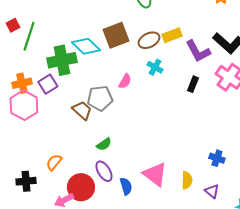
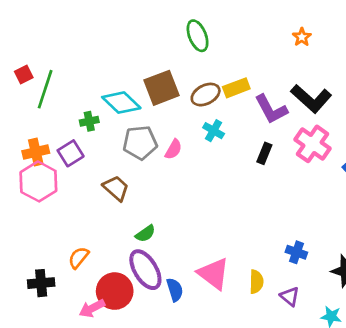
green cross: (62, 60) -> (89, 121), size x0.5
gray pentagon: (100, 98) -> (140, 143), moved
purple ellipse: (104, 171) -> (145, 270), size x1.4

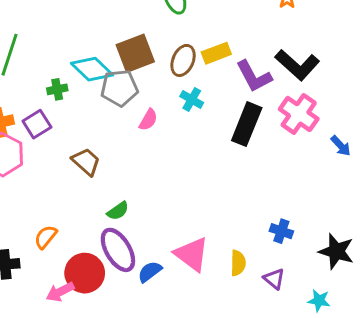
brown ellipse: (206, 95) -> (183, 60), turned -40
gray pentagon: (140, 143) -> (119, 88), moved
black rectangle: (264, 153) -> (247, 124), size x1.8
blue semicircle: (175, 290) -> (150, 272), turned -110

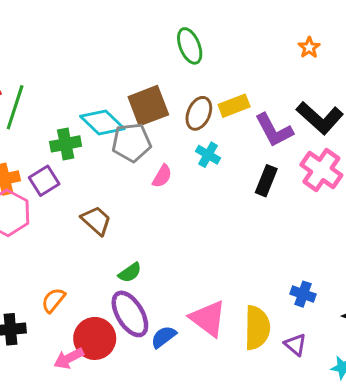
green cross: (57, 89) -> (66, 144), size x1.4
black rectangle: (247, 124) -> (266, 181), size x0.7
yellow semicircle: (238, 263) -> (257, 328), size x1.6

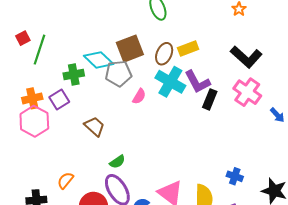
purple L-shape: (274, 130) -> (197, 82), moved
cyan cross: (208, 155) -> (170, 82), size x1.8

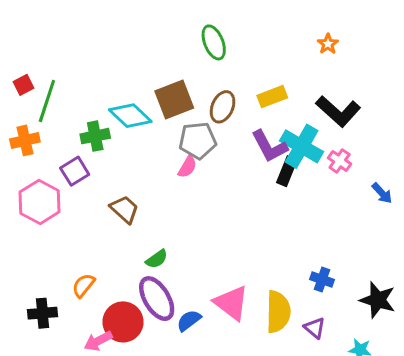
yellow rectangle: (188, 49) -> (272, 97), moved
gray pentagon: (118, 73) -> (198, 140), moved
cyan cross: (170, 82) -> (302, 146), moved
pink cross: (247, 92) -> (340, 161), size x0.6
orange cross: (32, 98) -> (25, 140), moved

